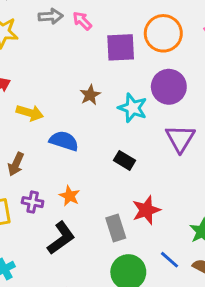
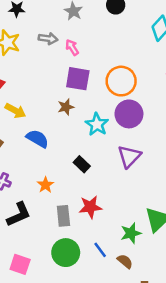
orange circle: (163, 33) -> (121, 81), moved
purple square: (121, 47) -> (78, 79), moved
orange star: (70, 196) -> (45, 185), moved

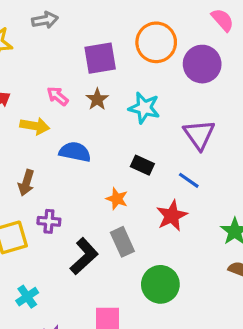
pink arrow: (72, 47) -> (58, 96), moved
purple circle: (129, 114) -> (202, 64), moved
orange star: (45, 185) -> (117, 199), moved
gray rectangle: (63, 216) -> (122, 242), moved
blue line: (100, 250) -> (189, 180), moved

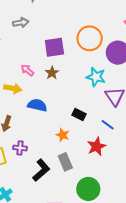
cyan star: (144, 108) -> (96, 77), moved

